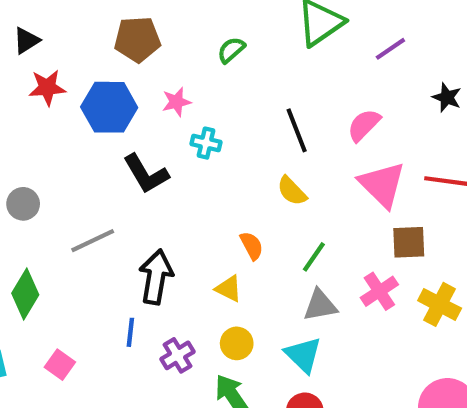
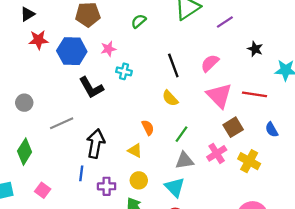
brown square: (409, 242) -> (233, 127), turned -30
purple cross: (177, 355) -> (107, 186), turned 30

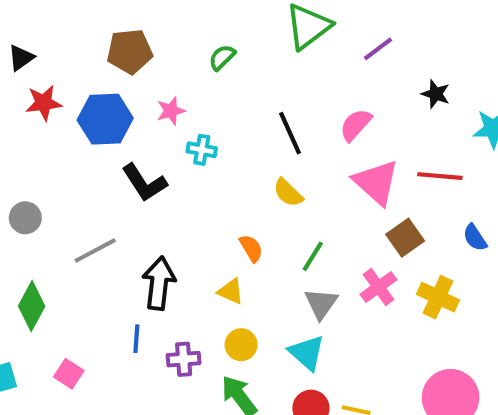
gray triangle: (184, 161) -> (321, 303), turned -42

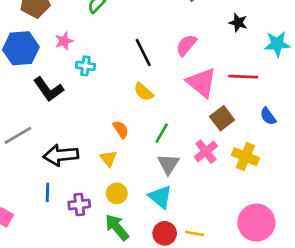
black arrow: (159, 283) -> (61, 155), turned -100
yellow triangle: (231, 291) -> (108, 158), turned 30

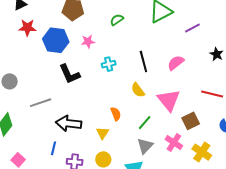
cyan cross: (85, 66) -> (109, 64), moved, turned -32
pink triangle: (201, 83) -> (169, 100), moved
pink cross: (206, 152) -> (174, 143), turned -30

